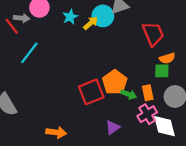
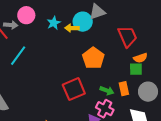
yellow arrow: (91, 23) -> (72, 28), turned -136
orange pentagon: (115, 82) -> (93, 58), moved
pink cross: (147, 114) -> (105, 109), moved, turned -30

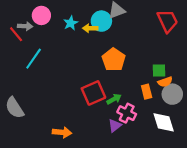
red trapezoid: (127, 36) -> (167, 21), moved
orange semicircle: (140, 58) -> (165, 82), moved
green arrow: (107, 90) -> (114, 99), moved, turned -48

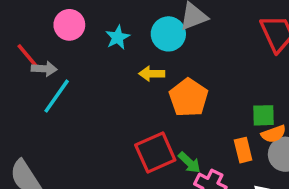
gray arrow: (25, 26) -> (44, 69), moved
yellow arrow: (90, 28) -> (152, 74), moved
green arrow: (114, 99) -> (189, 163), turned 72

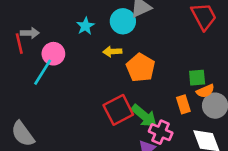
pink circle: (69, 25) -> (53, 54), moved
red line: (28, 56) -> (19, 44), turned 30
gray arrow: (44, 69) -> (30, 33), moved
green arrow: (189, 163) -> (144, 116), size x1.5

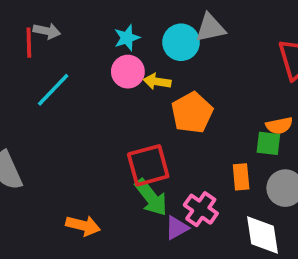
pink circle: (53, 54) -> (128, 72), moved
orange semicircle: (205, 91) -> (279, 126), moved
green arrow: (144, 116) -> (151, 197), moved

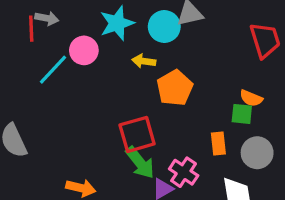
cyan star: (127, 38) -> (117, 23), size x1.5
pink circle: (128, 72) -> (84, 50), moved
orange semicircle: (279, 126) -> (251, 98), turned 35

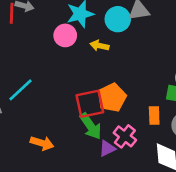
pink circle: (84, 50) -> (65, 35), moved
cyan line: (53, 70) -> (21, 90), moved
orange pentagon: (175, 88) -> (112, 98), moved

